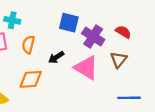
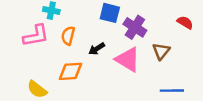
red semicircle: (123, 32) -> (185, 22), moved

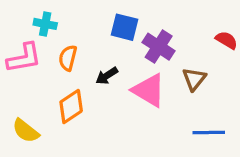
orange diamond: (70, 71) -> (71, 107), turned -30

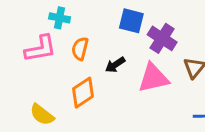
pink triangle: (149, 90) -> (153, 78), turned -44

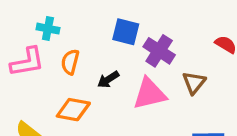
orange diamond: (83, 93) -> (73, 110), turned 44

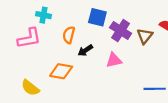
orange semicircle: (70, 62) -> (69, 35), moved
brown triangle: (194, 83) -> (145, 36), moved
pink triangle: (150, 94) -> (114, 60), size x0.7

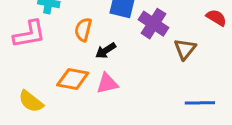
brown triangle: (145, 36) -> (185, 49), moved
pink triangle: (114, 60) -> (107, 83), moved

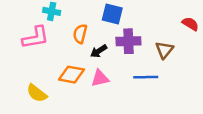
purple cross: (154, 24) -> (128, 41), moved, turned -35
blue line: (200, 103) -> (146, 77), moved

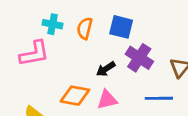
orange semicircle: (80, 34) -> (85, 28), moved
purple cross: (128, 41) -> (139, 58), turned 35

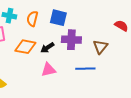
purple cross: (139, 58) -> (71, 40), turned -30
orange diamond: (75, 96) -> (25, 47), moved

